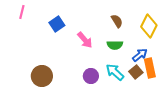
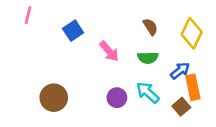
brown square: (136, 72) -> (181, 107), moved

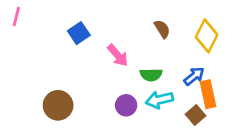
pink line: (28, 15) -> (16, 16), moved
green semicircle: (148, 58) -> (151, 75), moved
cyan arrow: (148, 92) -> (159, 100), turned -55

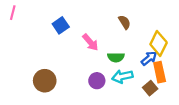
yellow diamond: (207, 36) -> (159, 43), moved

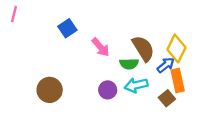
brown semicircle: (124, 22) -> (143, 48), moved, size x1.6

